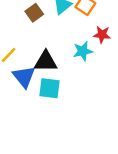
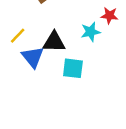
cyan square: (50, 88) -> (73, 68), moved

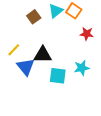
cyan star: (91, 32) -> (82, 68), moved

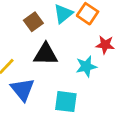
black triangle: (43, 55) -> (46, 54), moved
cyan star: (82, 68) -> (86, 66), moved

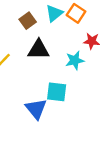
blue triangle: (23, 89) -> (36, 109), moved

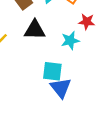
blue triangle: (36, 109) -> (61, 88), moved

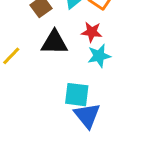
red star: (87, 22) -> (92, 32), moved

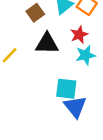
red star: (92, 32) -> (79, 35), turned -30

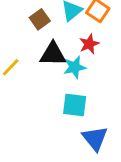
cyan star: (86, 55) -> (75, 67), moved
blue triangle: (75, 107) -> (95, 138), moved

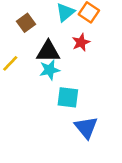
brown square: (40, 19) -> (26, 23), moved
cyan star: (75, 67) -> (50, 70), moved

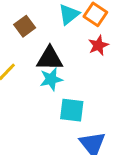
red star: (81, 42) -> (98, 45), moved

